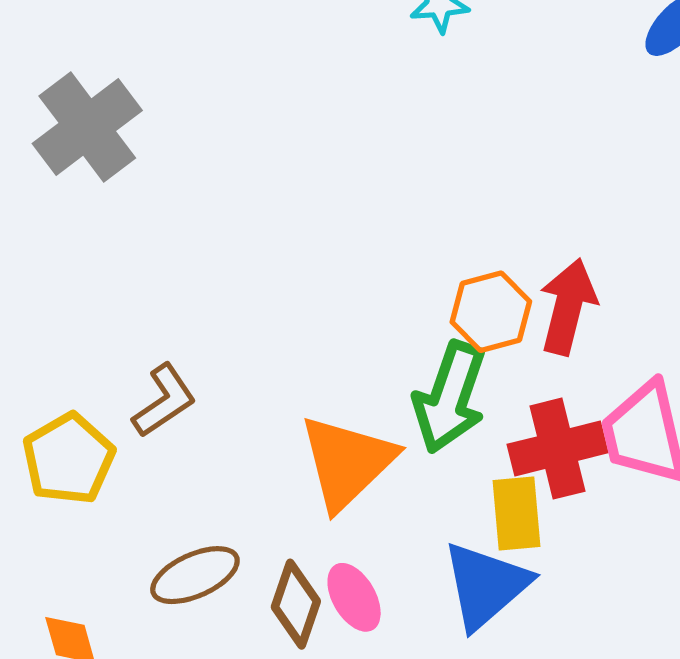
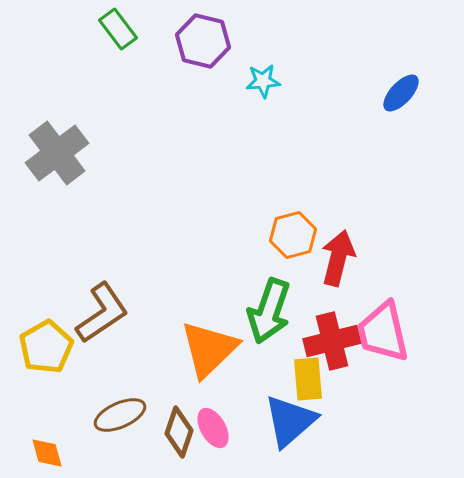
orange hexagon: (491, 312) -> (293, 235), moved
brown L-shape: (164, 401) -> (102, 313), size x1.4

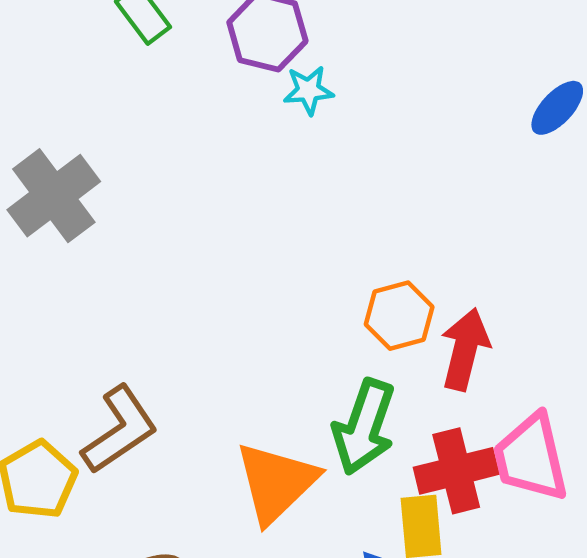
cyan star: (263, 81) -> (308, 90), moved

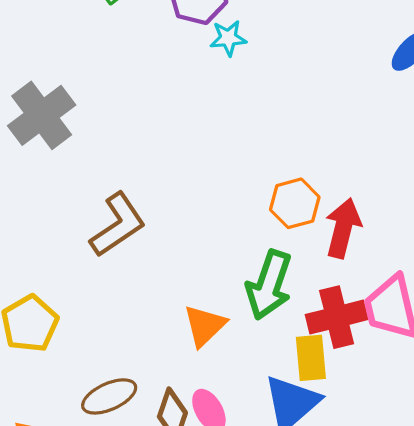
brown L-shape: (120, 430) -> (118, 225), moved
orange triangle: (276, 482) -> (205, 326), size x0.7

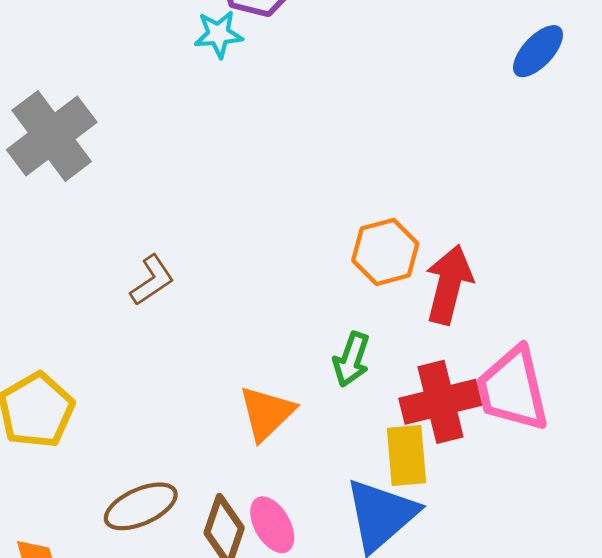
cyan star: (228, 38) -> (218, 34), moved
brown L-shape: (118, 225) -> (152, 280), size x0.6
green arrow: (269, 285) -> (351, 359), size x0.6

